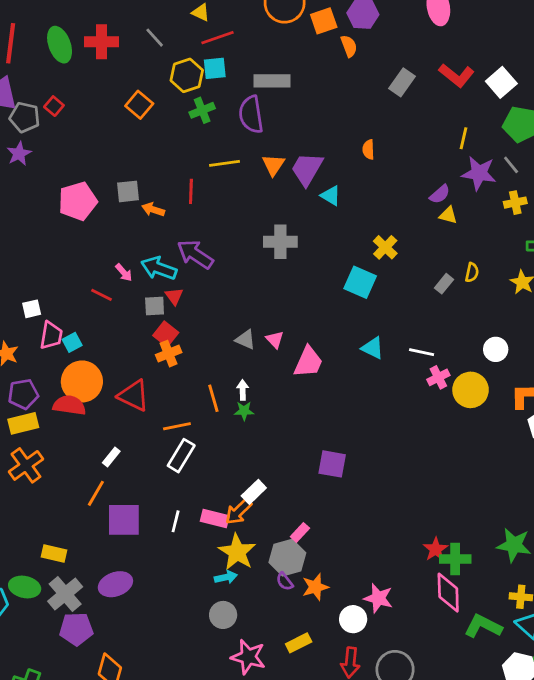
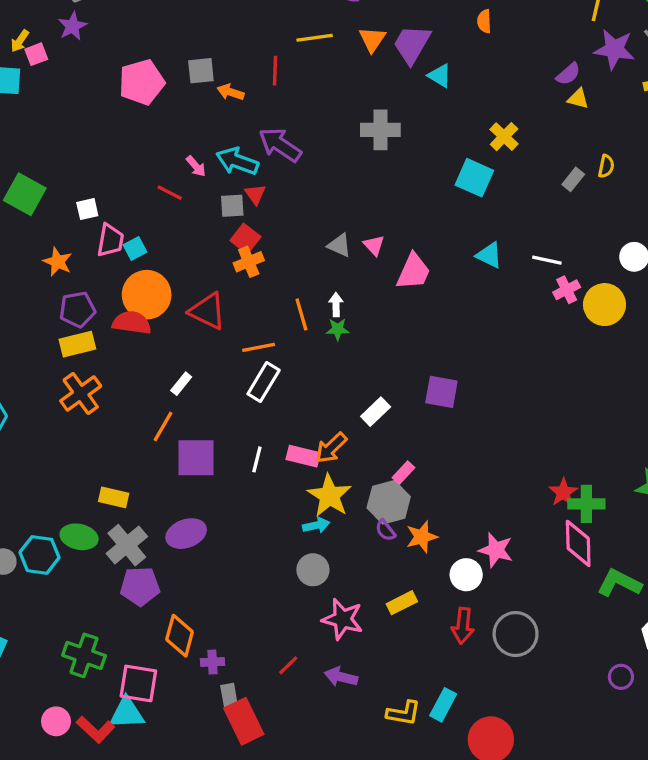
white rectangle: (254, 492) -> (376, 412), moved

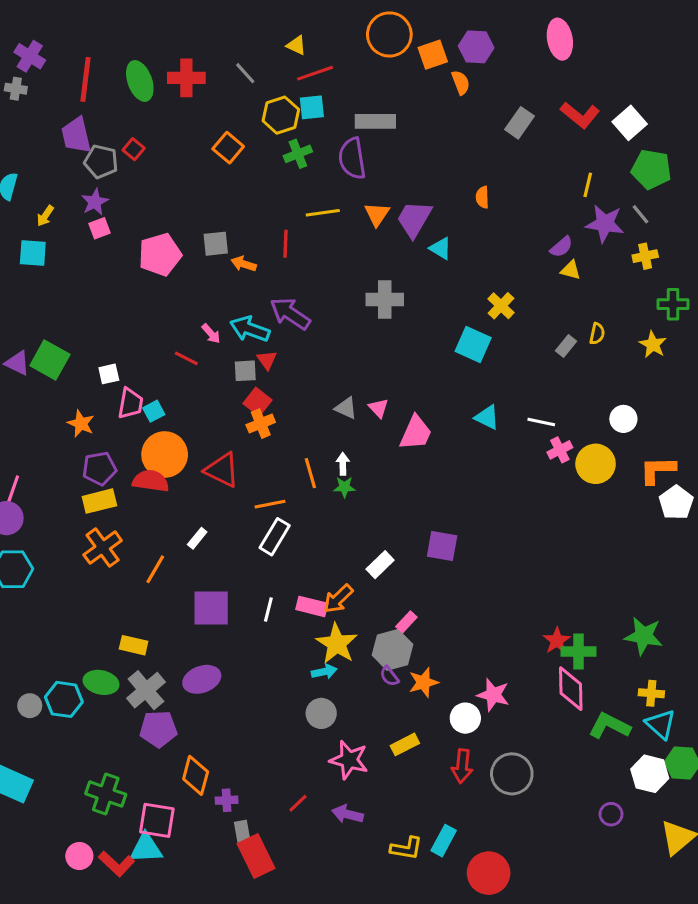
pink square: (36, 54) -> (99, 228), moved
orange line: (163, 426) -> (155, 569), moved

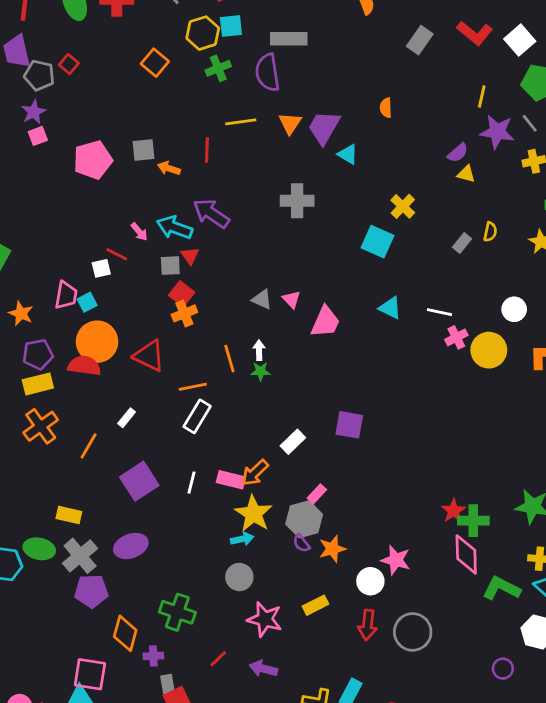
white square: (109, 374) -> (101, 268), moved
purple square: (211, 608) -> (139, 481), turned -33
green cross: (106, 794) -> (177, 612), moved

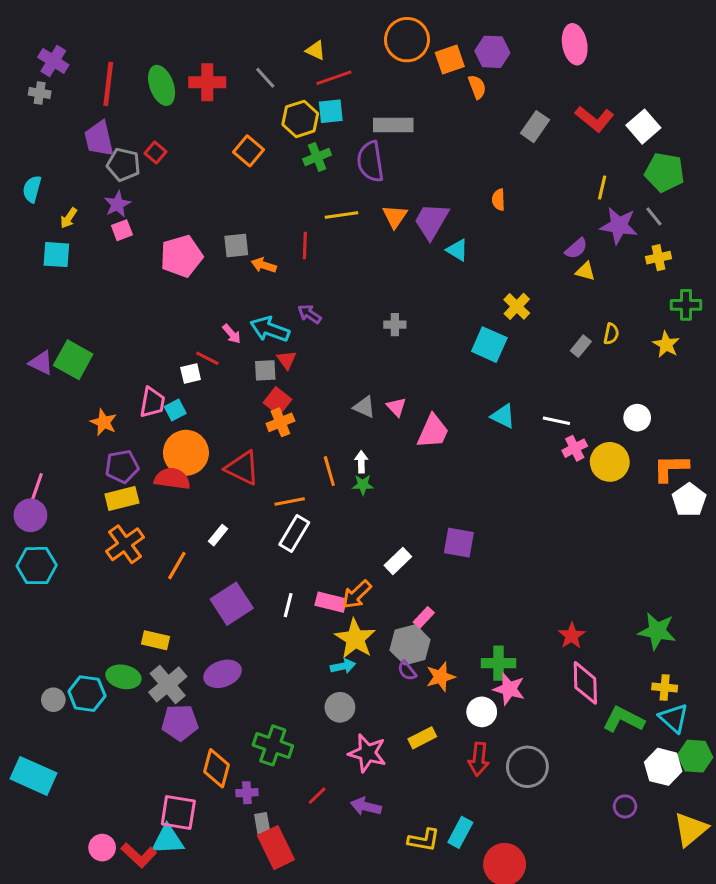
gray cross: (297, 201) -> (395, 325), moved, size x0.6
purple arrow: (211, 213) -> (309, 314), size x0.6
green cross: (473, 521) -> (498, 663), moved

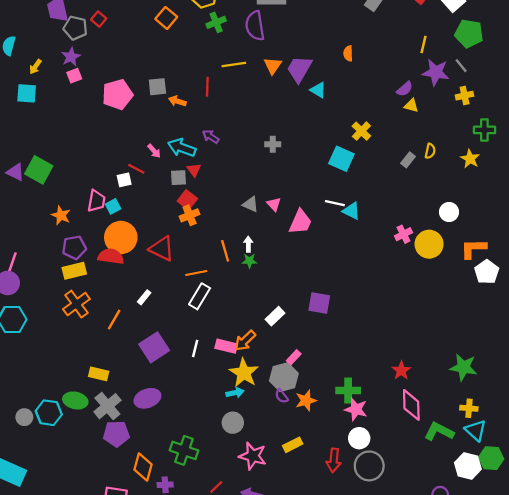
white line: (556, 421) -> (335, 203), moved
white circle: (482, 712) -> (359, 438), moved

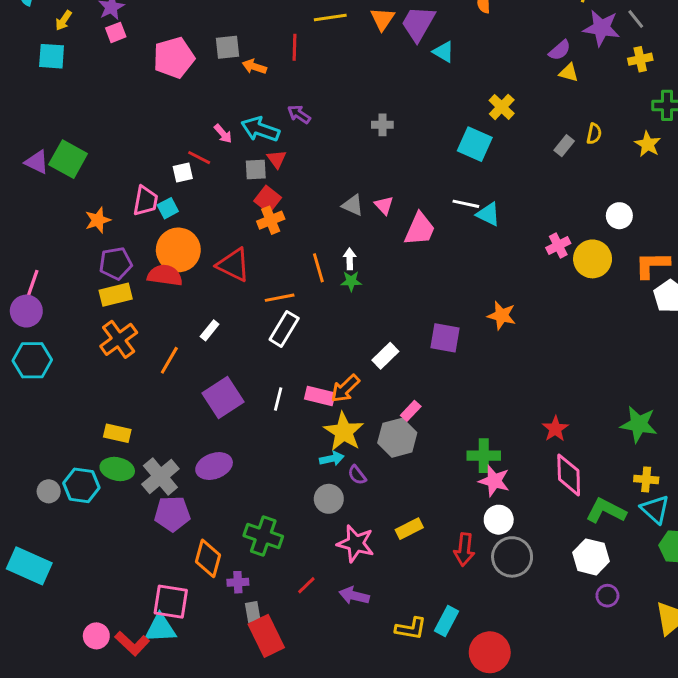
orange star: (61, 215) -> (98, 220), turned 30
yellow rectangle: (99, 374) -> (117, 433), moved
purple semicircle: (282, 396) -> (357, 475), moved
orange star: (306, 400) -> (502, 316), moved, turned 30
white hexagon: (468, 466) -> (591, 557), moved

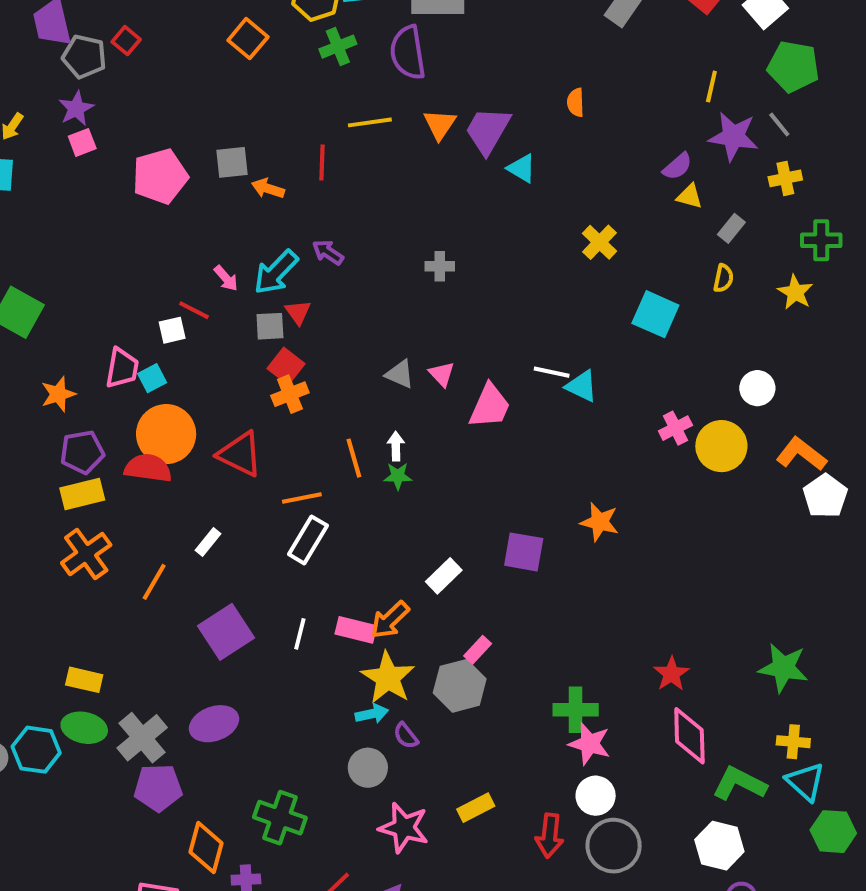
cyan arrow: (260, 129) -> (276, 272), turned -66
cyan square: (475, 144) -> (655, 314), moved
gray rectangle: (564, 146) -> (731, 228), moved
orange L-shape: (652, 265) -> (801, 454), turned 39

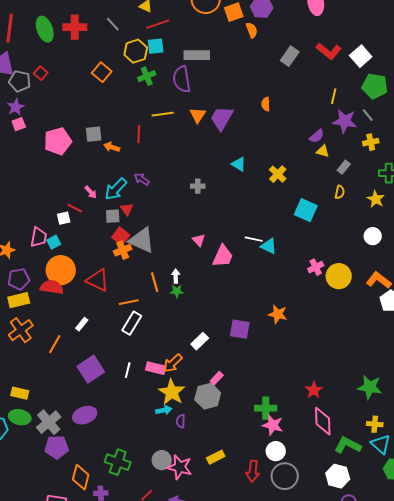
cyan triangle: (522, 168) -> (239, 164), moved
gray triangle: (400, 374) -> (142, 240), moved, size x1.8
white circle: (757, 388) -> (373, 236), moved
purple semicircle: (406, 736) -> (181, 421), turned 40
gray circle: (368, 768) -> (162, 460), moved

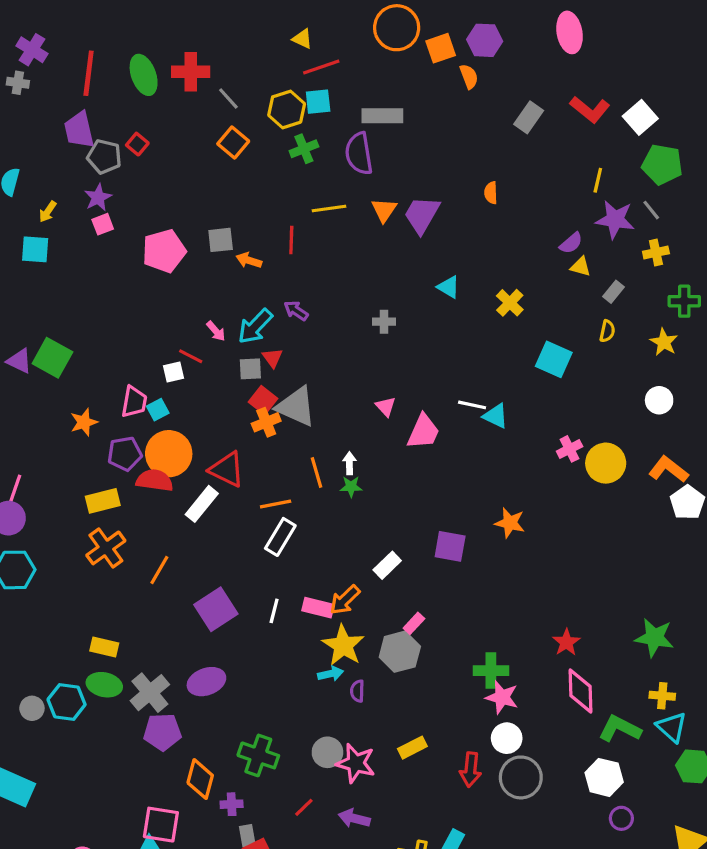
gray line: (113, 24) -> (228, 98), moved
purple pentagon: (19, 279) -> (125, 454), moved
white rectangle: (82, 324) -> (202, 504), moved, size x1.6

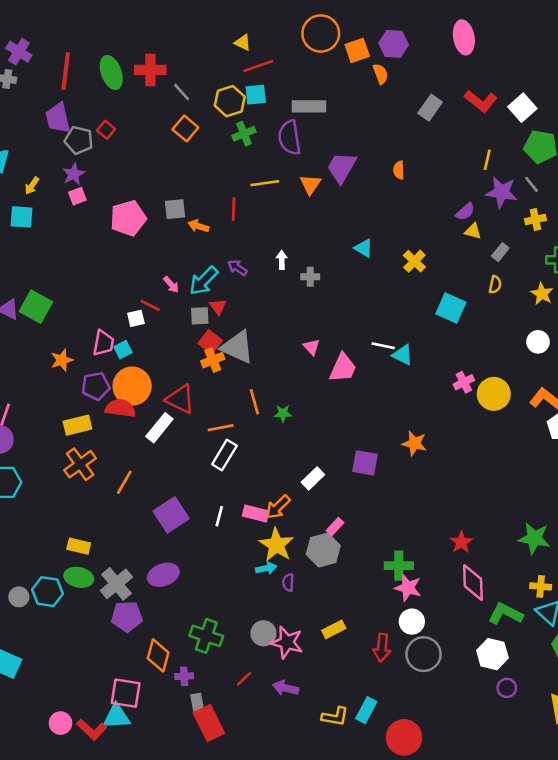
purple trapezoid: (422, 215) -> (342, 167), moved
white arrow: (349, 463) -> (282, 260), moved

